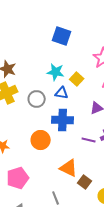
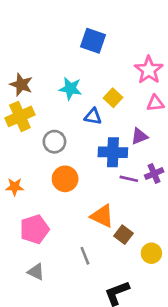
cyan star: (56, 72) -> (70, 89), moved
gray circle: (37, 99) -> (54, 142), moved
blue cross: (63, 120) -> (113, 152), moved

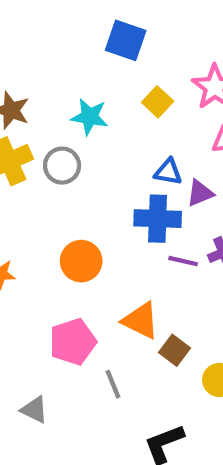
yellow square: (113, 98) -> (158, 102), moved
blue triangle: (93, 116) -> (168, 172), moved
gray circle: (54, 142) -> (62, 166), moved
pink pentagon: (35, 229) -> (73, 342), moved

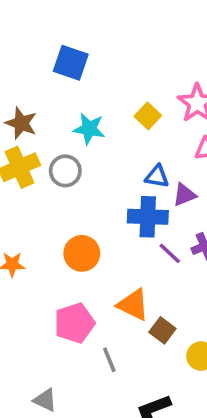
blue square: (126, 40) -> (71, 63), moved
purple line: (183, 261) -> (170, 253), turned 30
gray triangle: (34, 410) -> (45, 400), moved

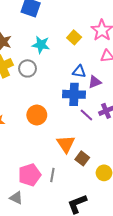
orange triangle: (133, 305) -> (66, 144), turned 30
pink pentagon: (74, 323) -> (30, 175), moved
gray line: (109, 360) -> (52, 175), turned 32

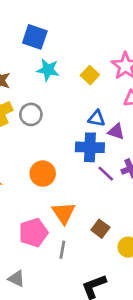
cyan star: (41, 45) -> (48, 70), moved
purple triangle: (95, 82) -> (116, 132), turned 40
orange triangle: (66, 144) -> (64, 213), moved
pink pentagon: (30, 175) -> (33, 233), moved

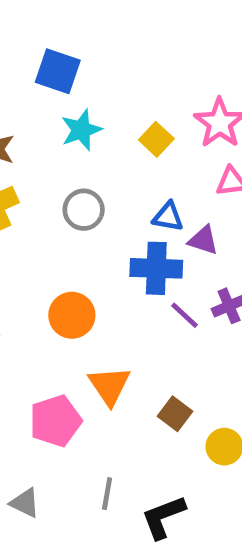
cyan star: (48, 70) -> (81, 130), turned -30
gray circle: (31, 114) -> (84, 210), moved
gray line: (62, 250) -> (107, 494), moved

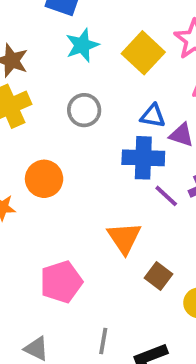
yellow square: (156, 139) -> (143, 53), size x1.5
orange circle: (72, 315) -> (44, 179), moved
orange triangle: (109, 386) -> (124, 238), moved

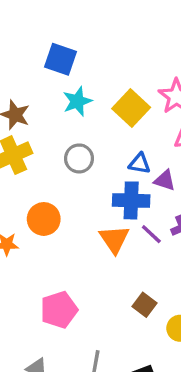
orange triangle: (124, 238) -> (114, 239), moved

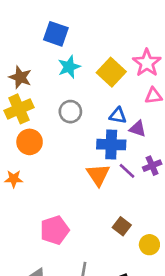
orange circle: (44, 219) -> (30, 142), moved

